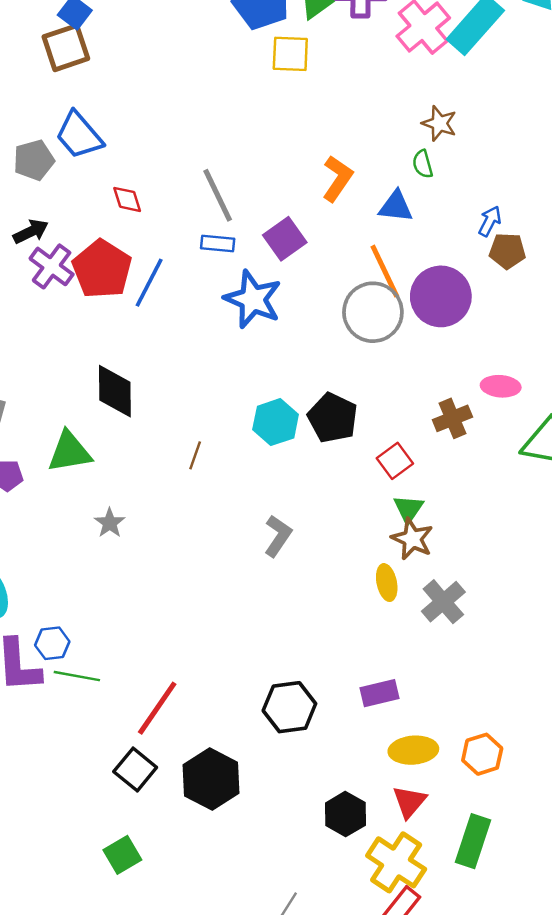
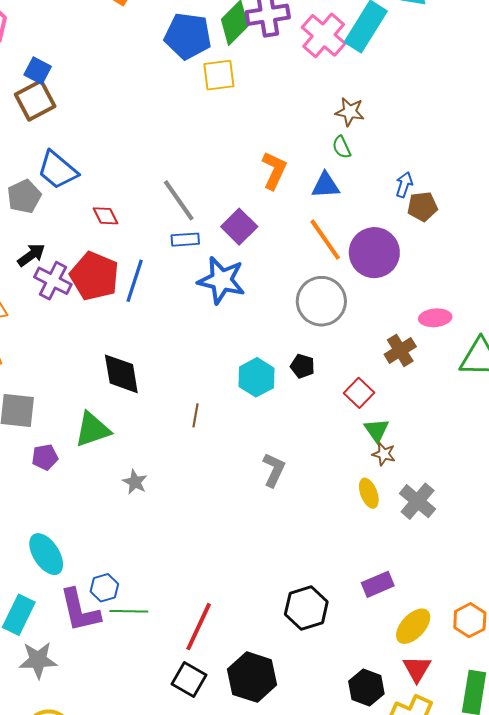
gray circle: (373, 312) -> (321, 301), moved
black pentagon: (333, 418) -> (303, 366), size x0.6
brown star: (412, 539) -> (384, 454), size x0.7
yellow ellipse: (413, 750) -> (413, 626), turned -33

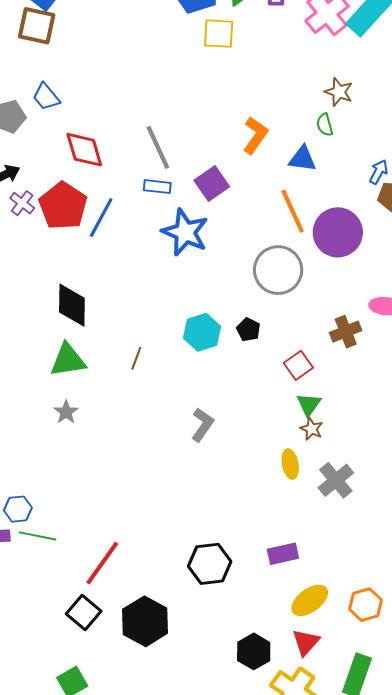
brown square: (35, 100) -> (37, 26), turned 30
blue trapezoid: (58, 170) -> (46, 97), size x0.7
red diamond: (105, 216) -> (84, 150), size x1.6
purple cross: (53, 281) -> (22, 203), size x0.7
green triangle: (93, 429) -> (68, 360), moved

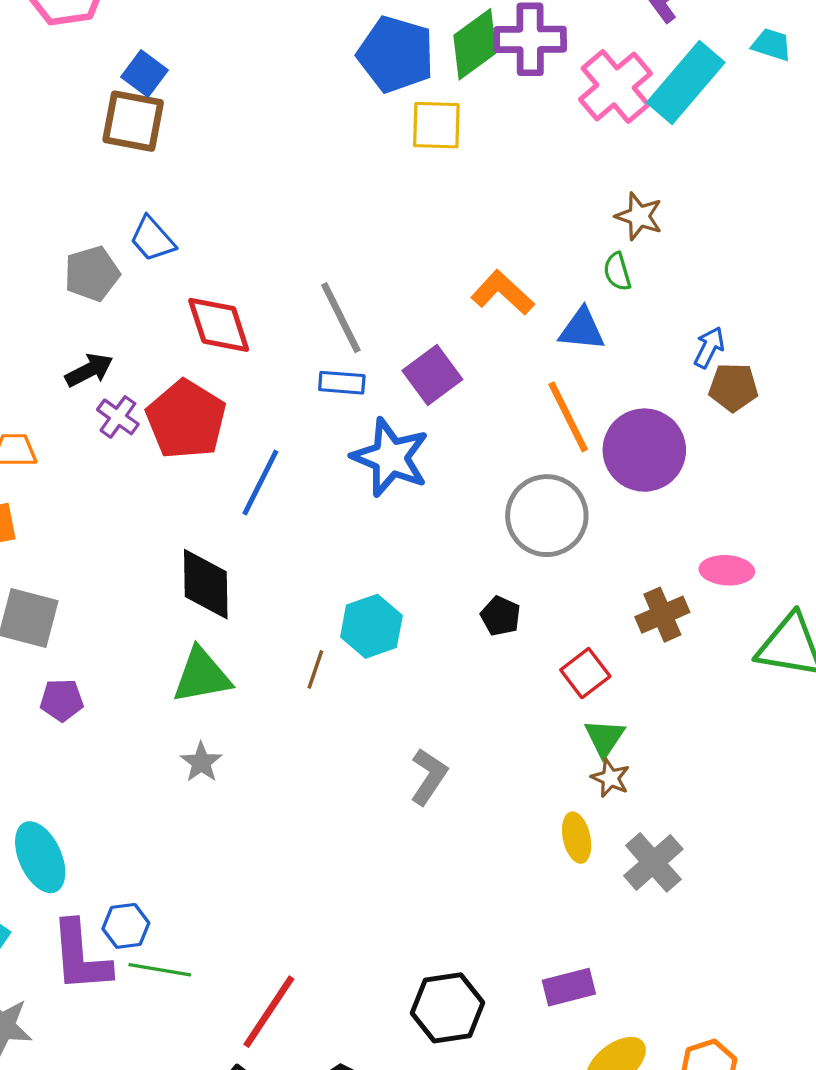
orange L-shape: (255, 135) -> (503, 293), turned -81
blue line: (101, 217) -> (260, 483), moved
cyan hexagon: (202, 332) -> (371, 626), moved

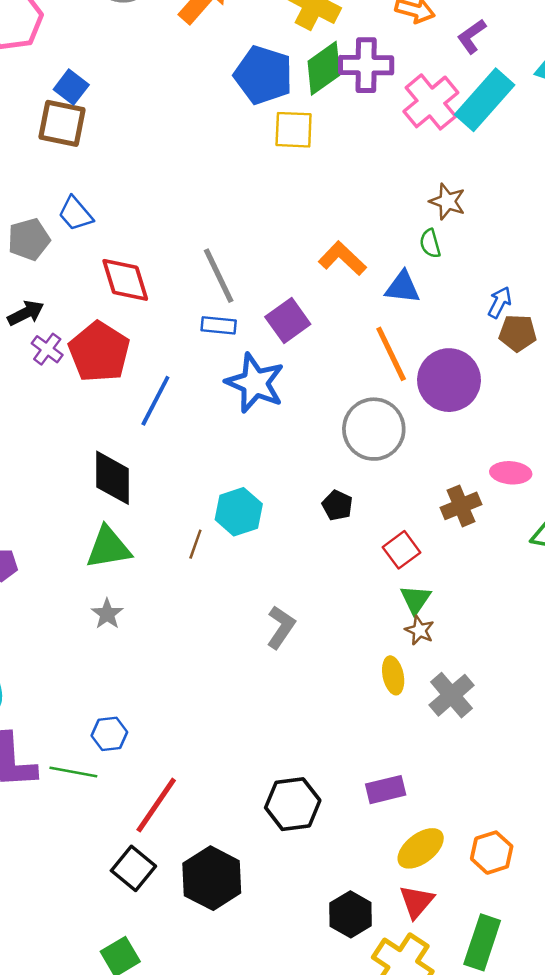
blue hexagon: (126, 926) -> (109, 734), moved

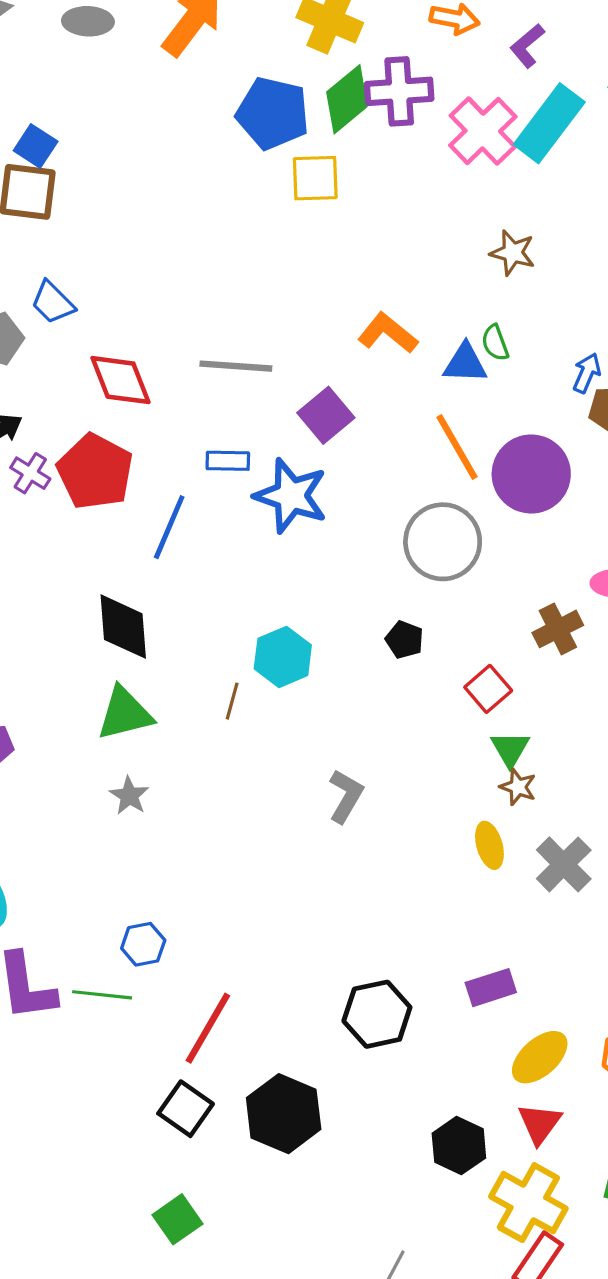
green semicircle: (430, 243) -> (495, 343), moved
gray line: (219, 276) -> (236, 366), turned -56
blue rectangle: (219, 325) -> (228, 461), moved

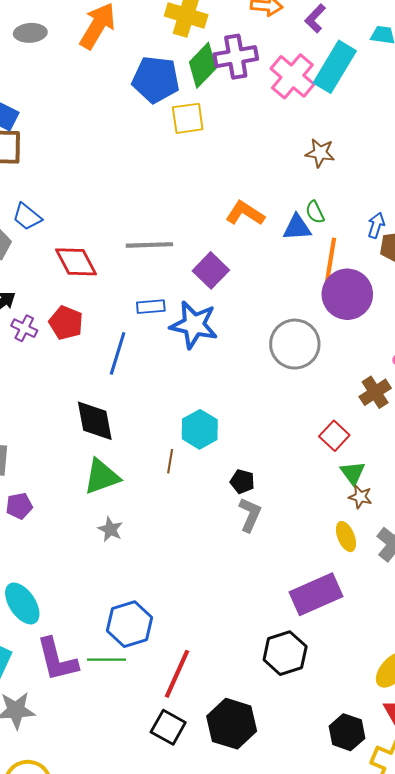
orange line: (457, 447) -> (330, 261), moved, turned 45
red pentagon: (95, 472) -> (66, 323), size x0.7
black pentagon: (405, 640) -> (242, 481), moved
blue hexagon: (143, 944) -> (130, 624), size x1.6
purple rectangle: (491, 988) -> (316, 594), moved, size x1.6

